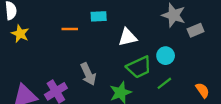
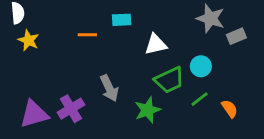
orange semicircle: (203, 90) -> (230, 109), moved

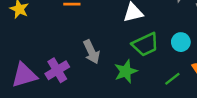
cyan circle: (201, 66) -> (181, 42), moved
green line: (199, 99) -> (172, 79), moved

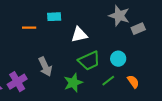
green line: (172, 79) -> (108, 81), moved

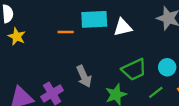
cyan rectangle: (54, 17) -> (94, 19), size x1.6
white triangle: (79, 35) -> (123, 27), moved

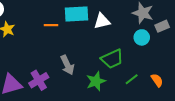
cyan circle: (167, 67) -> (142, 37), moved

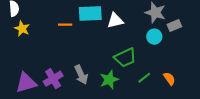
gray arrow: (67, 65) -> (81, 75), moved

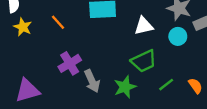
white triangle: (115, 21) -> (144, 26), moved
orange line: (65, 25) -> (58, 22), moved, turned 48
purple cross: (53, 79) -> (70, 63), moved

